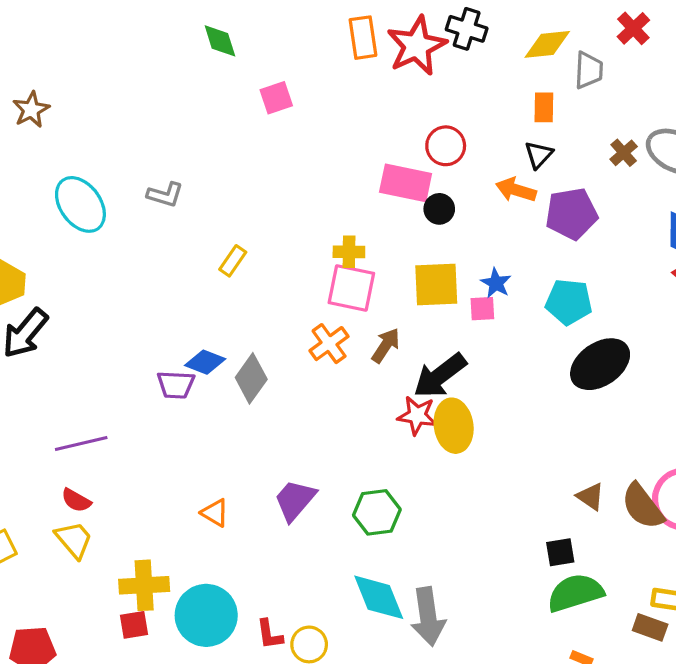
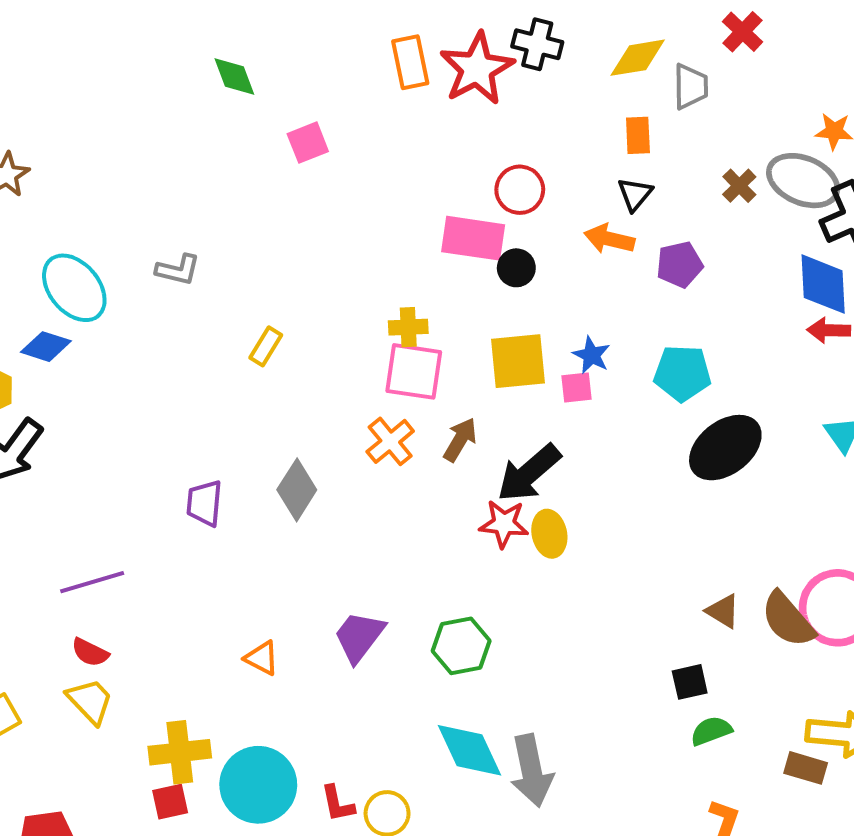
purple pentagon: (571, 214) -> (679, 264), size x0.7
blue diamond: (205, 362) -> (46, 347), moved
purple trapezoid: (176, 385) -> (204, 503), turned 96
yellow ellipse: (454, 426) -> (549, 534), size x0.7
green semicircle: (575, 593) -> (711, 731), size x0.6

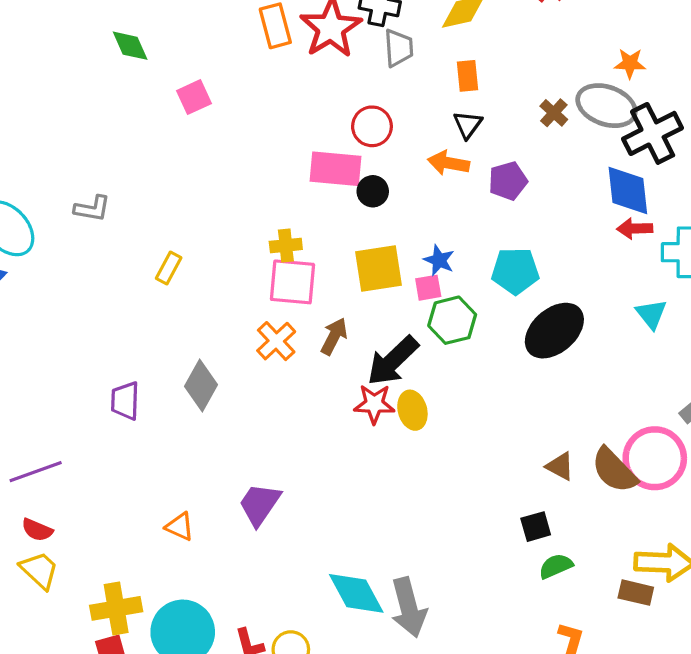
gray trapezoid: (690, 86) -> (399, 48), moved
green hexagon: (461, 646) -> (452, 320), moved

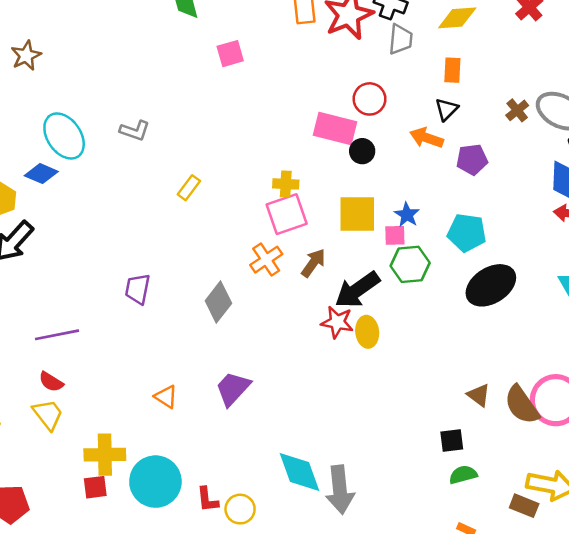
pink square: (292, 282) -> (287, 214), turned -33
gray diamond: (201, 385) -> (218, 302), moved

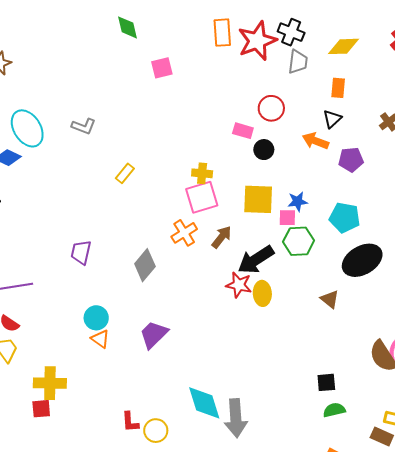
pink rectangle: (335, 128) -> (243, 131), size x0.6
blue star: (407, 215) -> (298, 201), turned 30
brown triangle: (479, 395) -> (330, 299), moved
cyan circle: (155, 482) -> (96, 318), moved, size x0.6

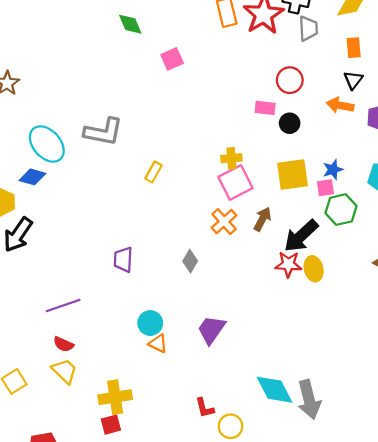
gray L-shape: (84, 126) -> (103, 132), size x1.6
gray diamond: (145, 265) -> (190, 261), size x0.7
red L-shape: (130, 422) -> (205, 408), moved

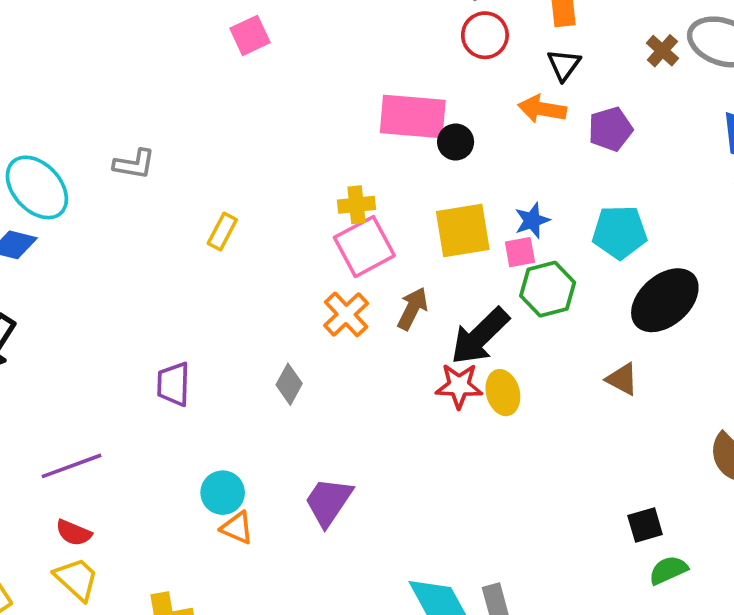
red circle: (290, 80) -> (485, 35), moved
pink rectangle: (265, 108) -> (413, 116), size x1.8
gray L-shape: (103, 132) -> (134, 164), size x0.6

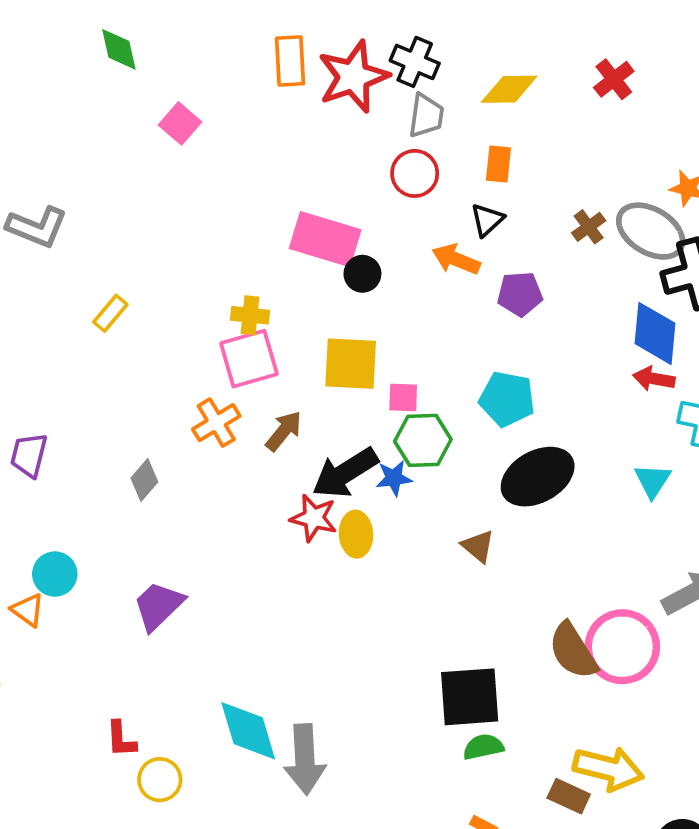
pink square: (250, 35) -> (180, 123), turned -36
gray L-shape: (134, 164) -> (37, 227), size x1.4
blue star: (532, 220) -> (394, 478), moved
black square: (645, 525) -> (470, 697), size x1.8
orange triangle: (237, 528) -> (28, 610), moved

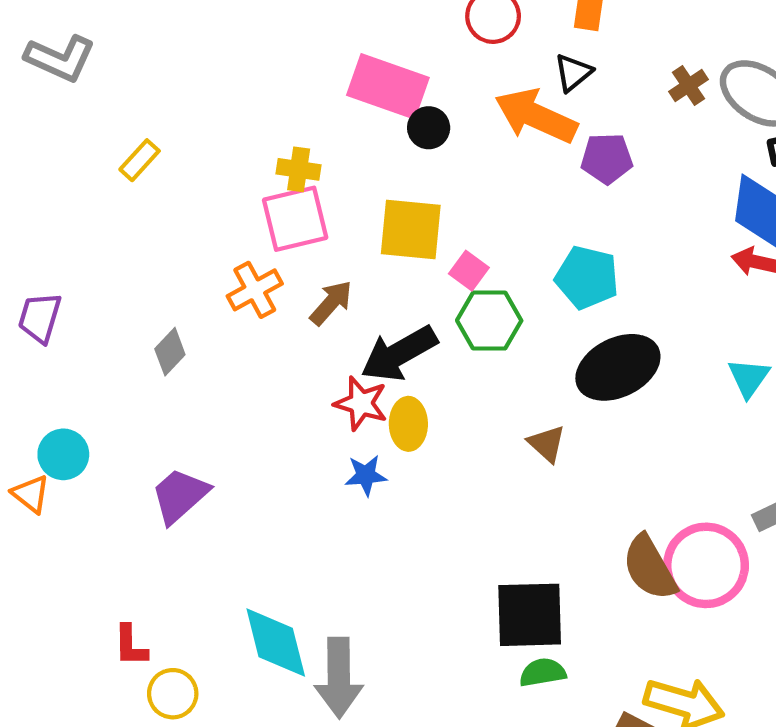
orange arrow: (456, 259) -> (536, 116), size x1.5
pink square: (403, 397) -> (469, 271), turned 32
blue star: (394, 478) -> (366, 475), moved

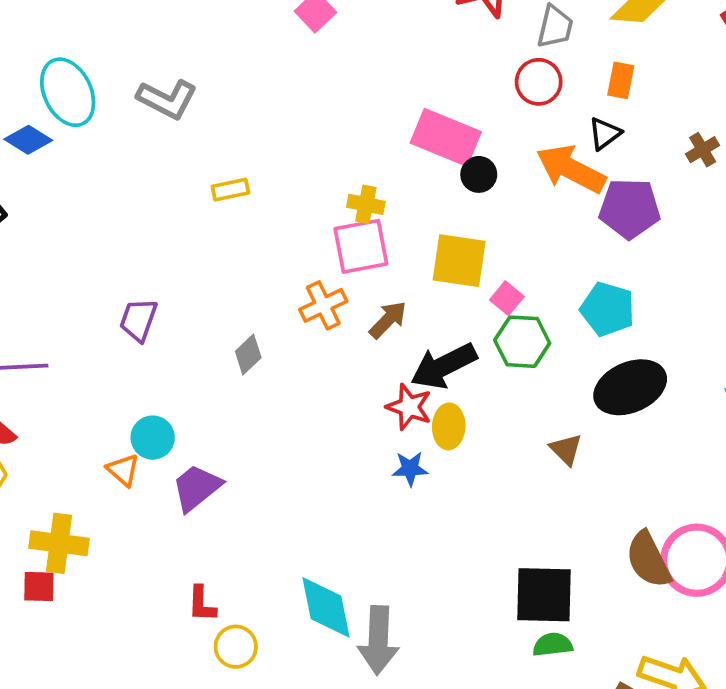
purple pentagon: (607, 159) -> (630, 208), size x1.4
yellow rectangle: (140, 160) -> (230, 190), turned 33
purple trapezoid: (180, 496) -> (197, 488), moved

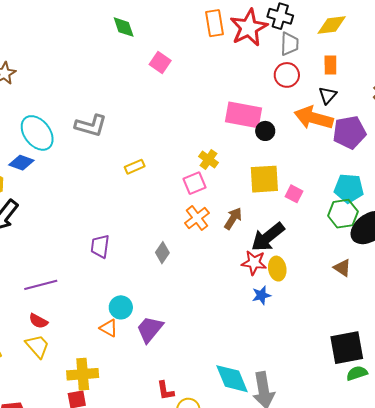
yellow cross: (366, 204) -> (208, 159), turned 36
pink square: (361, 246) -> (194, 183), moved, size x0.7
green hexagon: (522, 342) -> (343, 214), moved

